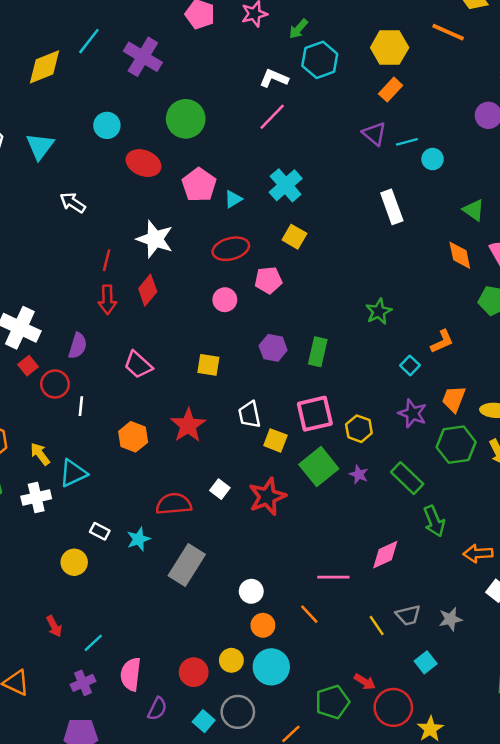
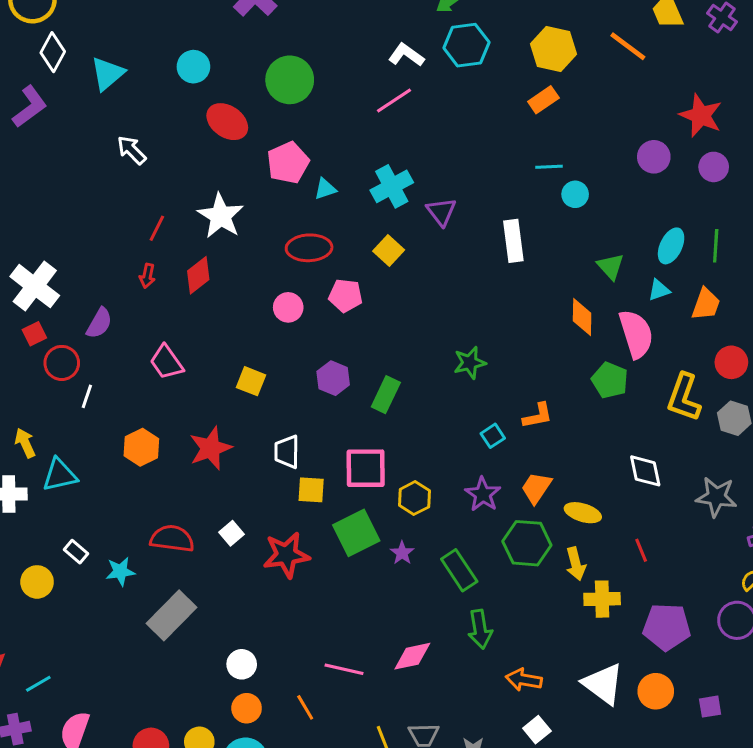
purple triangle: (374, 134) -> (441, 212), moved
red arrow: (107, 300) -> (147, 276), size x0.7
yellow square: (275, 440) -> (311, 490), turned -30

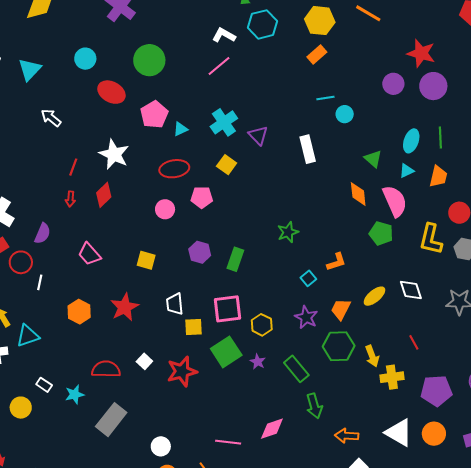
purple circle: (714, 167) -> (433, 86), size x1.4
yellow ellipse: (583, 513) -> (374, 296), moved, turned -50

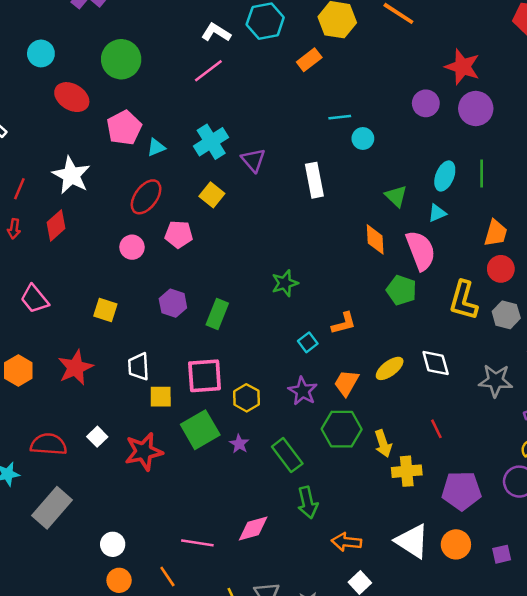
orange rectangle: (317, 54) -> (309, 60), moved
red ellipse: (174, 169) -> (146, 197), turned -48
orange trapezoid: (438, 176) -> (496, 233), moved

